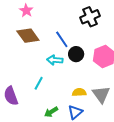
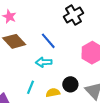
black circle: (76, 54) -> (70, 84), moved
yellow semicircle: (79, 92) -> (53, 93), moved

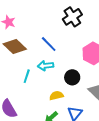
black circle: (70, 84) -> (72, 77), moved
cyan line: (30, 87) -> (27, 76), moved

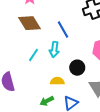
cyan arrow: (45, 66) -> (54, 50), turned -91

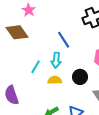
brown diamond: (29, 23) -> (17, 32), moved
yellow semicircle: (57, 81) -> (55, 80), moved

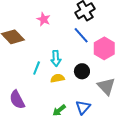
pink star: (29, 10) -> (44, 19), moved
blue line: (64, 40) -> (81, 35), moved

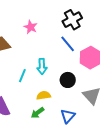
yellow semicircle: (57, 78) -> (44, 95), moved
green arrow: (59, 110) -> (38, 113), moved

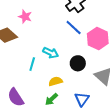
pink star: (31, 27) -> (25, 17), moved
cyan arrow: (42, 66) -> (51, 53), turned -56

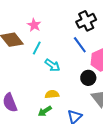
black circle: (78, 63) -> (88, 78), moved
cyan line: (32, 64) -> (37, 48), moved

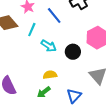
blue line: (80, 45) -> (54, 16), moved
black circle: (88, 78) -> (73, 52), moved

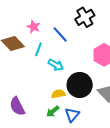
black circle: (73, 52) -> (80, 85), moved, size x1.6
blue triangle: (74, 96) -> (72, 115), moved

